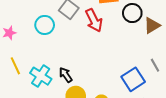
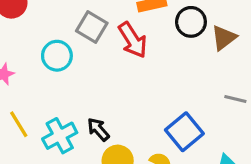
gray line: (155, 65) -> (235, 99), turned -40
cyan cross: (41, 76) -> (60, 136), turned 35
blue square: (133, 79) -> (184, 132), moved

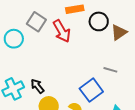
gray line: (235, 99) -> (110, 70), moved

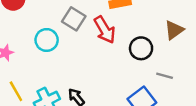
black circle: (99, 21) -> (141, 48), moved

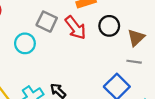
brown triangle: (174, 30) -> (136, 38), moved
black circle: (141, 48) -> (109, 26), moved

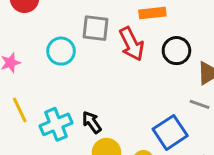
gray square: (47, 22) -> (96, 28), turned -30

